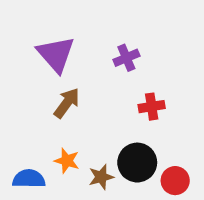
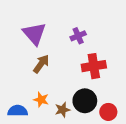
red cross: (152, 107) -> (94, 66), size x1.5

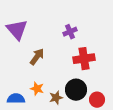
purple triangle: (34, 34) -> (17, 30), moved

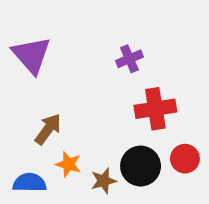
brown arrow: (37, 57) -> (48, 129), moved
red circle: (97, 100) -> (185, 159), moved

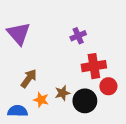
red circle: (185, 159) -> (108, 86), moved
brown star: (104, 181) -> (62, 93), moved

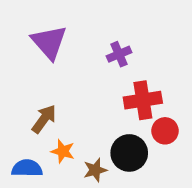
purple triangle: (19, 34) -> (49, 42), moved
brown star: (62, 93) -> (95, 170), moved

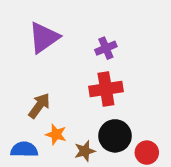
purple triangle: (49, 42) -> (44, 38), turned 36
red cross: (143, 100) -> (106, 89), moved
red circle: (165, 131) -> (147, 153), moved

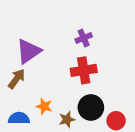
purple triangle: (44, 38) -> (29, 51), moved
brown arrow: (39, 106) -> (17, 79), moved

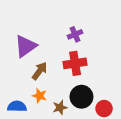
brown arrow: (17, 79) -> (40, 71), moved

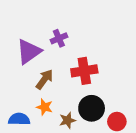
purple cross: (75, 34) -> (59, 38), moved

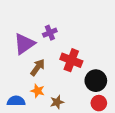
red cross: (84, 71) -> (71, 60), turned 30
black circle: (92, 108) -> (96, 81), moved

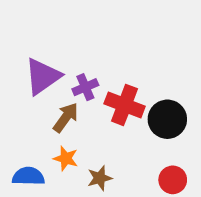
purple cross: (50, 33) -> (85, 87), moved
black circle: (96, 81) -> (167, 119), moved

